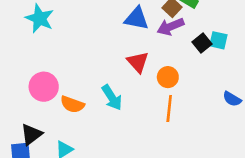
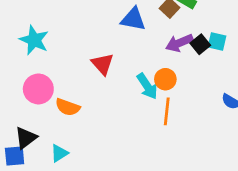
cyan star: (40, 18) -> (34, 40), moved
purple arrow: (171, 27) -> (179, 43), moved
red triangle: (138, 62) -> (103, 64), moved
cyan arrow: (112, 98) -> (147, 86), moved

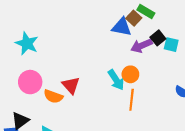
blue triangle: (133, 19) -> (122, 27), moved
black square: (200, 44) -> (158, 38), moved
red triangle: (103, 64) -> (71, 85), moved

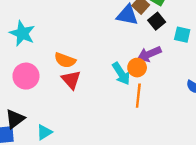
black square: (158, 38) -> (157, 21), moved
purple arrow: (141, 46) -> (149, 54), moved
orange semicircle: (53, 96) -> (65, 60), moved

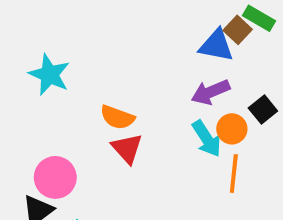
black square: (157, 21) -> (263, 110), moved
purple arrow: (149, 54) -> (211, 92), moved
pink circle: (26, 76) -> (55, 177), moved

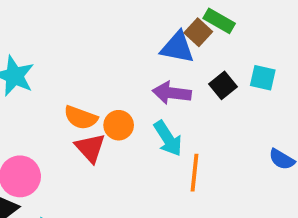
purple arrow: (211, 92) -> (172, 93), turned 30
black square: (263, 110) -> (223, 85), moved
orange circle: (232, 129) -> (119, 125), moved

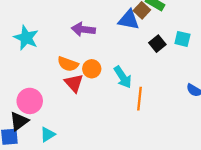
purple arrow: (172, 93) -> (83, 29), moved

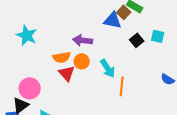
purple arrow: (83, 29) -> (83, 40), moved
orange semicircle: (68, 64) -> (62, 57), turned -30

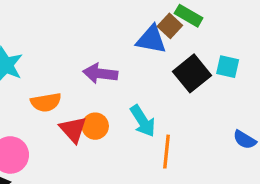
black square: (137, 40) -> (192, 73), size x1.5
orange semicircle: (62, 57) -> (46, 102), moved
orange circle: (82, 61) -> (95, 126), moved

